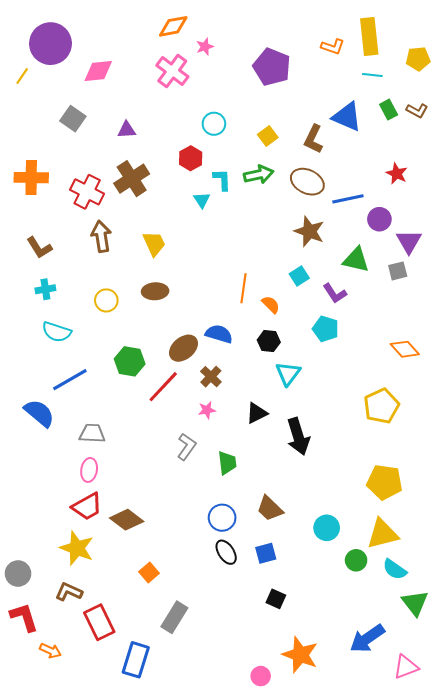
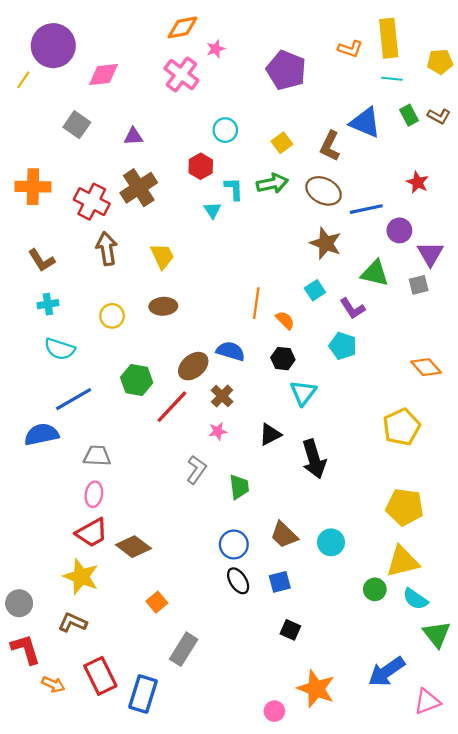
blue semicircle: (39, 413) -> (42, 434), turned -52
cyan circle: (327, 528) -> (331, 542), moved
red rectangle: (99, 622) -> (100, 676), moved

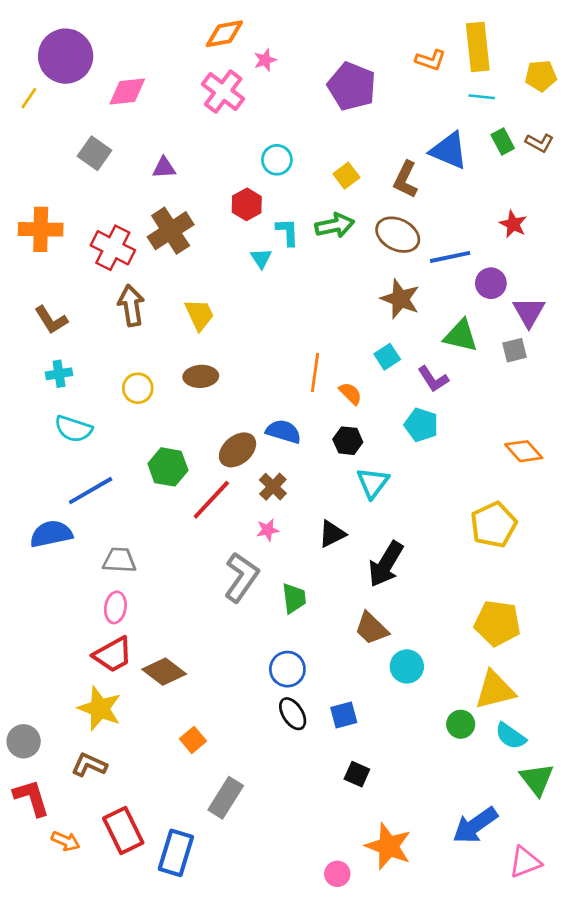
black arrow: (314, 459) -> (386, 564), turned 48
gray L-shape: (196, 470) -> (241, 577), size x1.4
brown trapezoid: (284, 535) -> (371, 628), moved

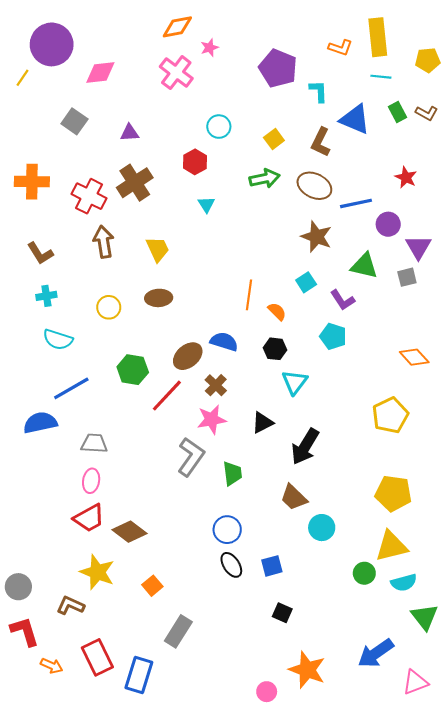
cyan L-shape: (287, 232) -> (319, 91), moved
pink star: (268, 530) -> (212, 419), size x1.6
yellow star: (100, 708) -> (97, 572), moved
cyan semicircle: (511, 736) -> (404, 583), turned -50

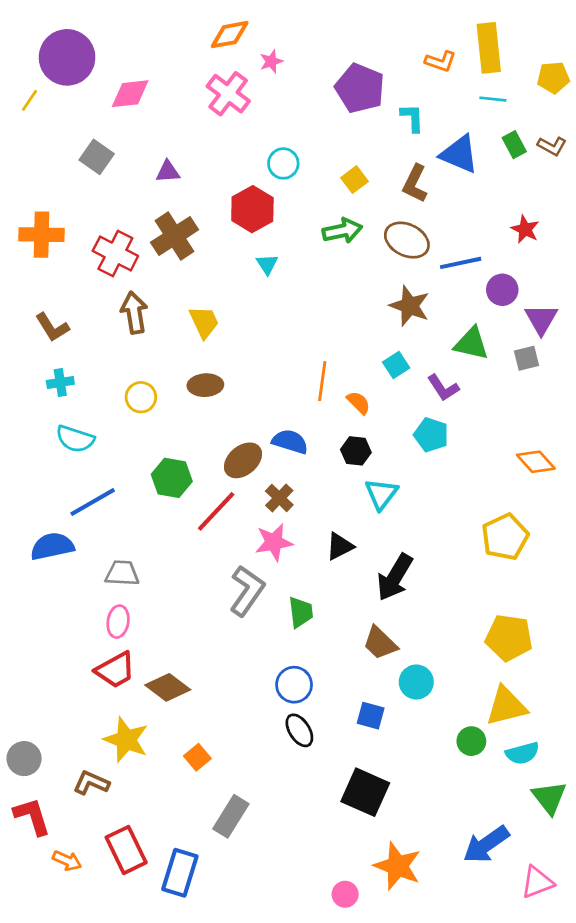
red hexagon: (195, 162) -> (252, 209), size x1.4
blue square: (272, 566) -> (371, 716), moved, turned 30
black square: (282, 613) -> (365, 792), size x1.8

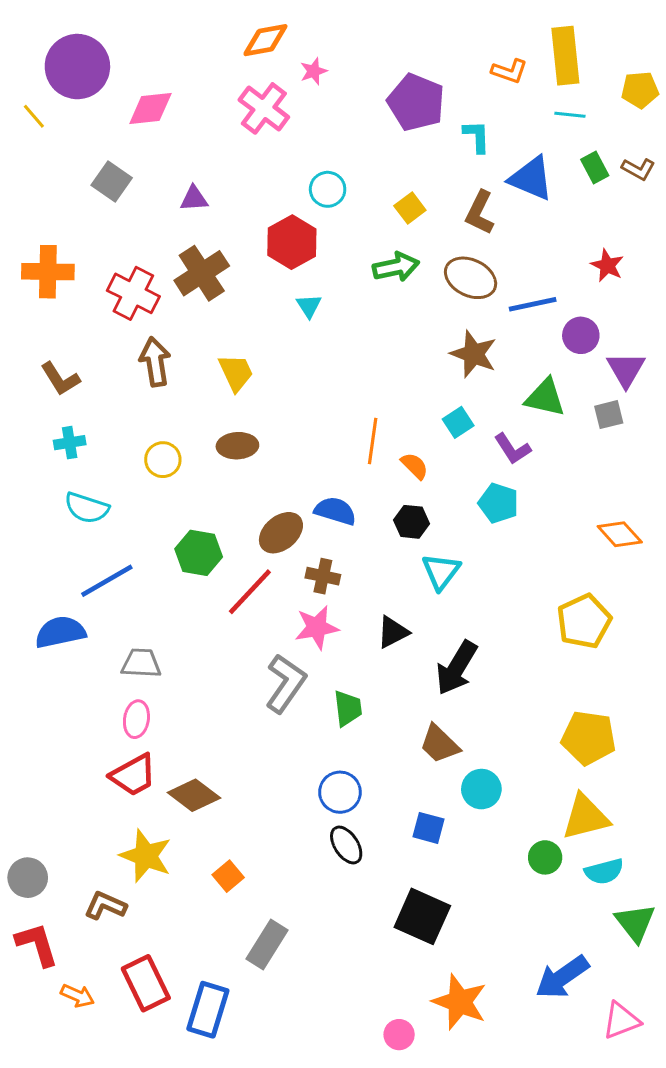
yellow line: (29, 100) -> (34, 116), turned -75
brown cross: (279, 498) -> (323, 576), turned -32

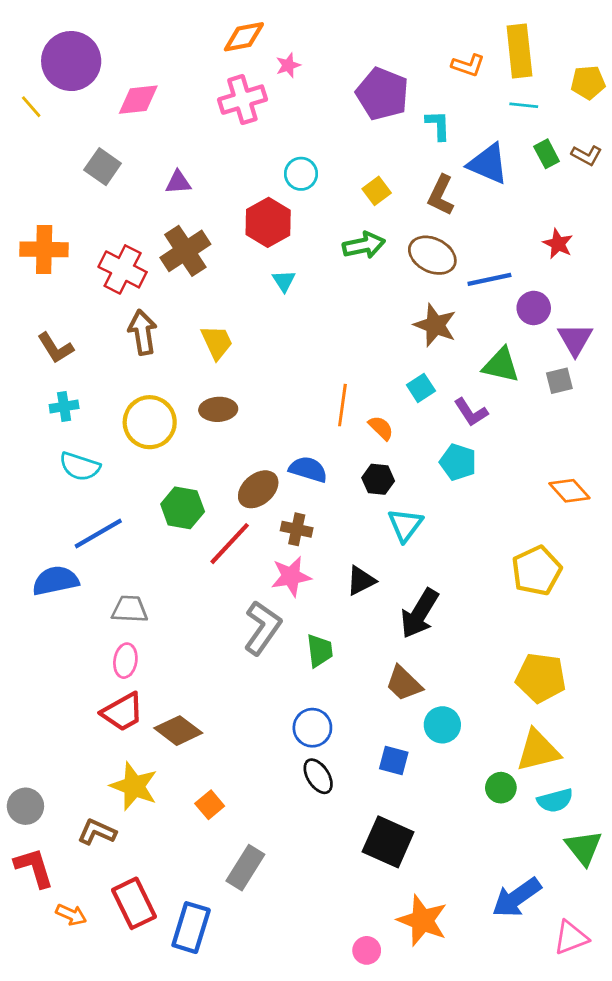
pink cross: (264, 108) -> (242, 100), turned 36
yellow circle: (163, 460) -> (150, 422), size x1.6

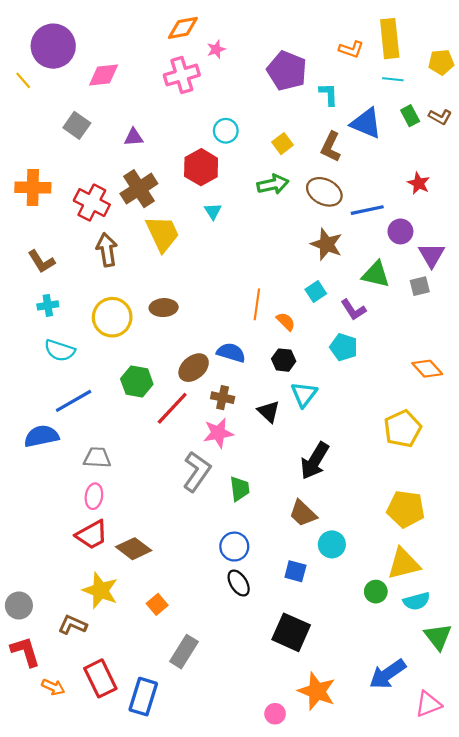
yellow trapezoid: (217, 342) -> (163, 234), moved, size x1.4
black triangle: (361, 581) -> (269, 412), moved, turned -50

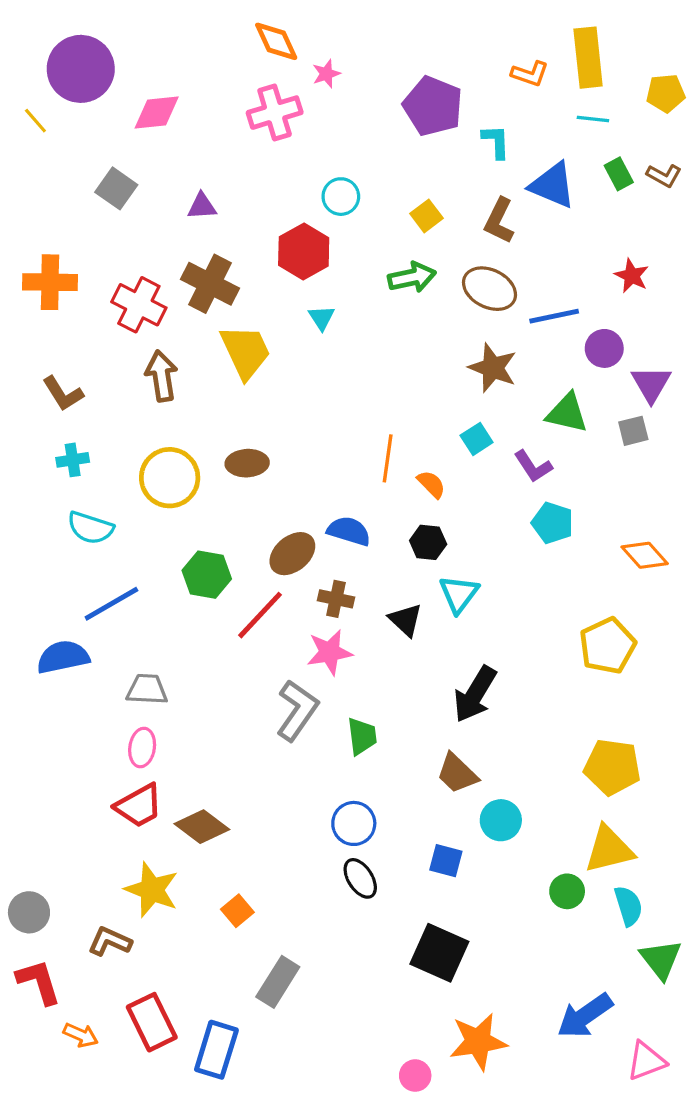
orange diamond: (183, 28) -> (276, 41), turned 76
brown cross: (139, 189) -> (210, 284), turned -30
cyan pentagon: (344, 347) -> (553, 523), moved
cyan semicircle: (417, 601) -> (628, 906), turned -92
orange star: (317, 691) -> (478, 1042), turned -30

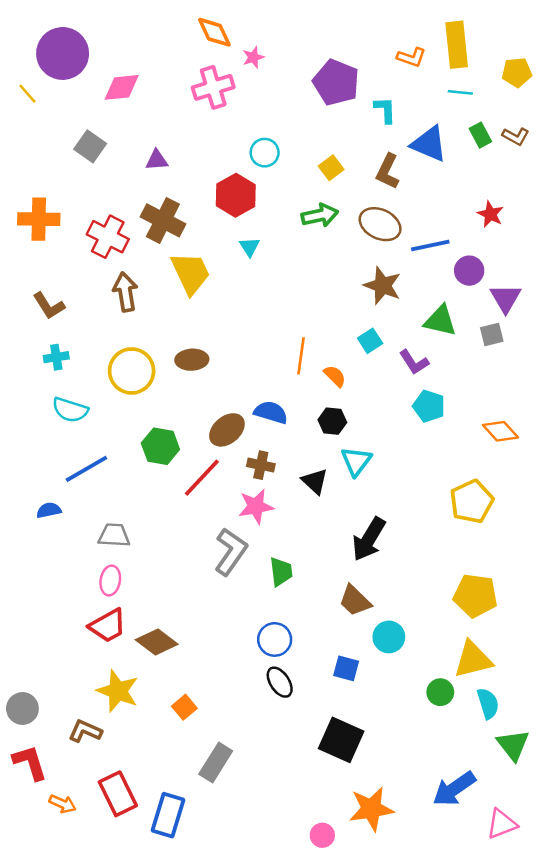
blue semicircle: (63, 657) -> (49, 510), size x0.6

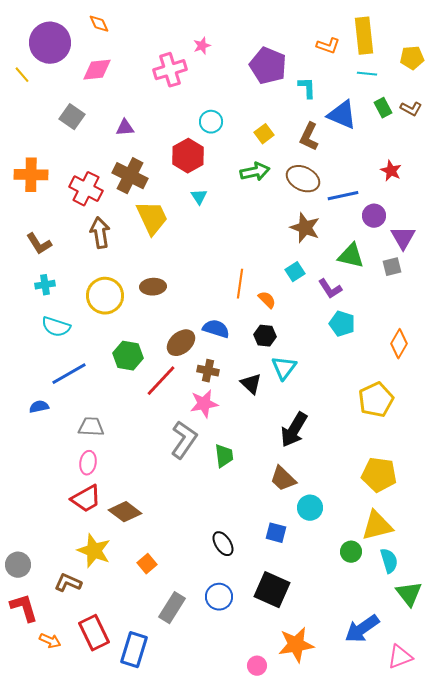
orange diamond: (214, 32) -> (99, 24), moved, size x0.7
orange diamond: (501, 431) -> (399, 344), turned 72
blue circle: (275, 639) -> (219, 597), moved

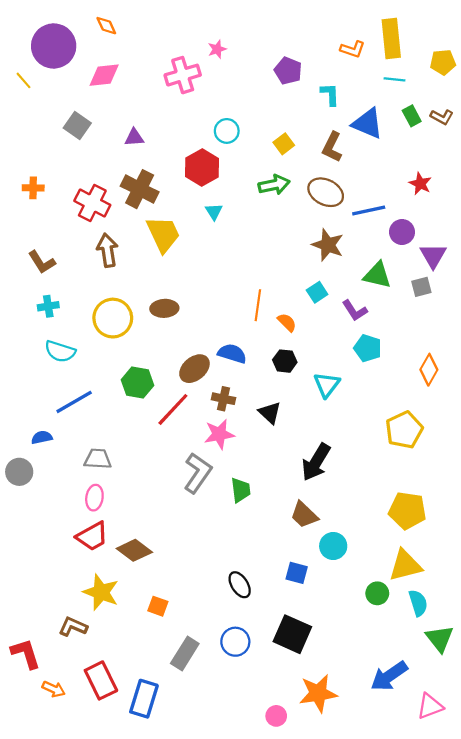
purple pentagon: (268, 66) -> (288, 71), size x0.7
orange cross: (31, 175) -> (33, 188), size x0.6
cyan triangle: (284, 368) -> (327, 385), moved
orange square: (147, 564) -> (158, 606), turned -30
gray circle: (18, 565) -> (19, 472), moved

